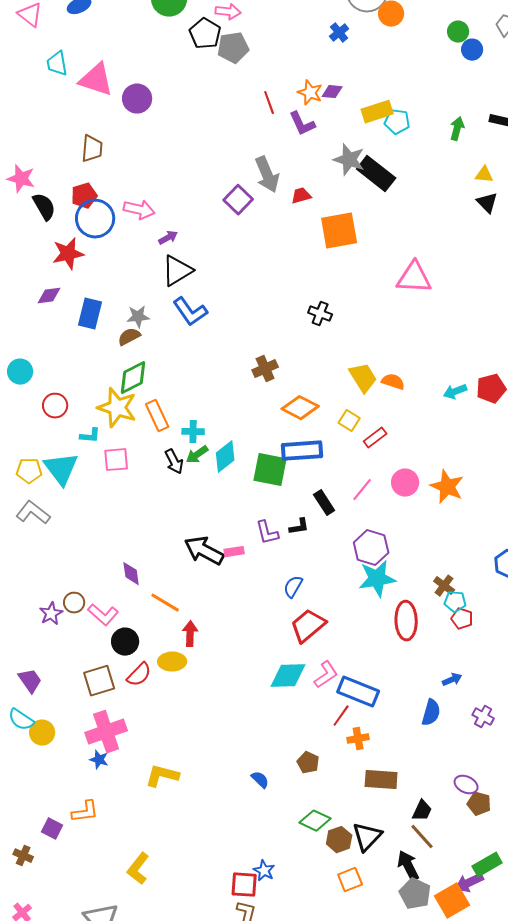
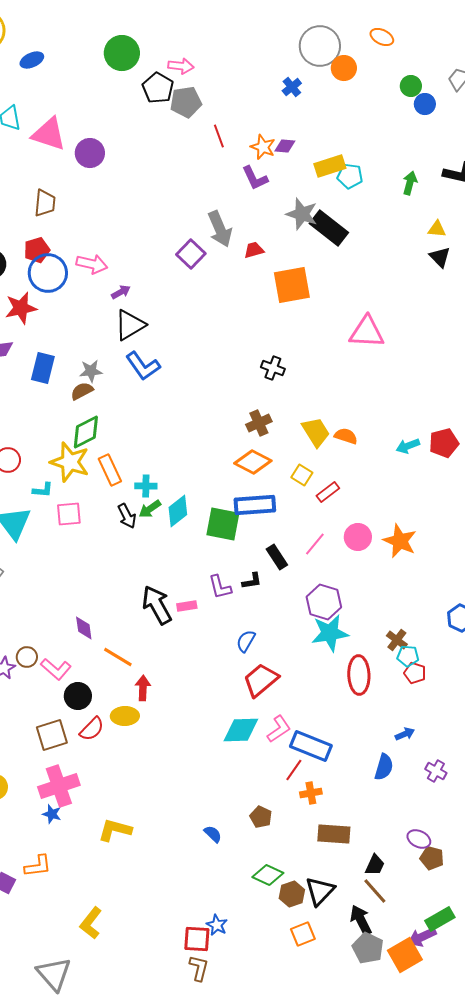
red line: (269, 103) -> (219, 136), moved
brown cross: (265, 369) -> (259, 423), moved
black arrow: (204, 551) -> (157, 605), turned 33

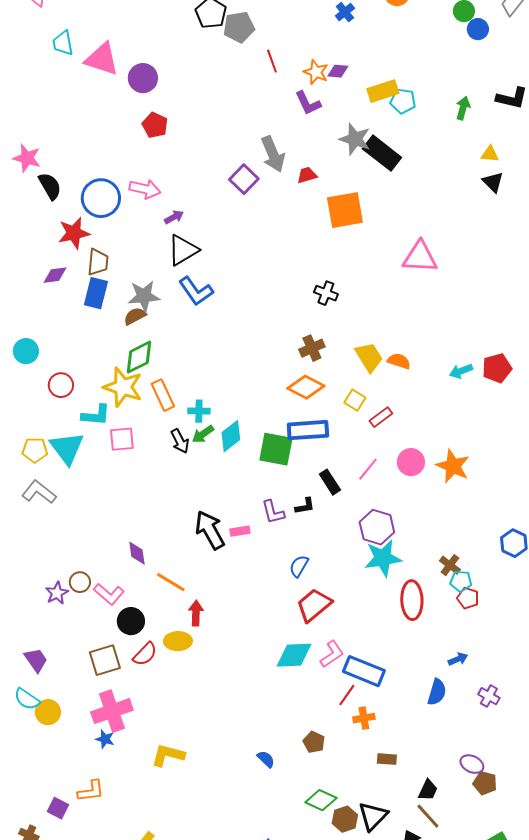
brown trapezoid: (45, 203) -> (98, 262), moved
red pentagon: (37, 250) -> (155, 125), moved, turned -30
gray star: (91, 371) -> (144, 296), size x1.4
cyan L-shape: (43, 490) -> (96, 415), size x1.4
brown rectangle: (334, 834) -> (387, 759), size x0.6

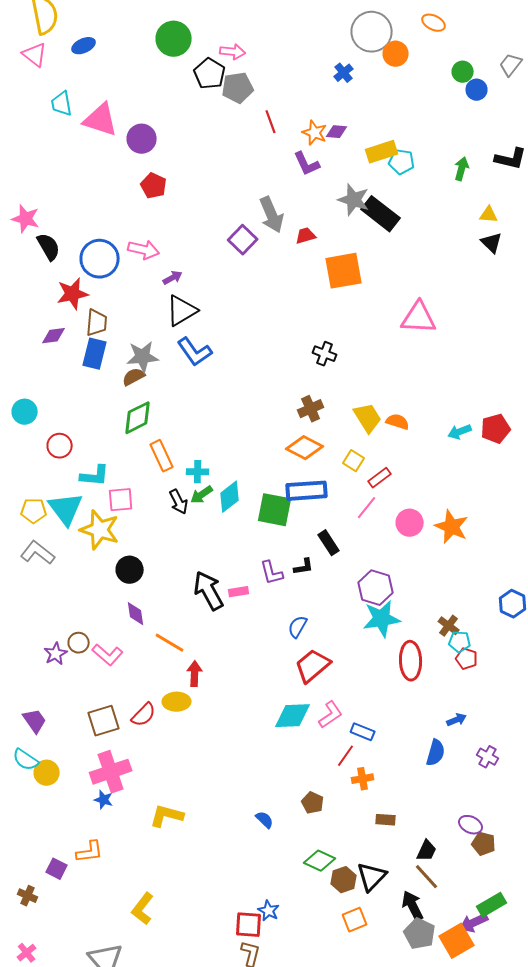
yellow star: (123, 387) -> (100, 530), moved
pink line: (368, 469) -> (367, 508), moved
black circle: (131, 621) -> (130, 570), moved
blue rectangle: (364, 671) -> (363, 732), size x0.6

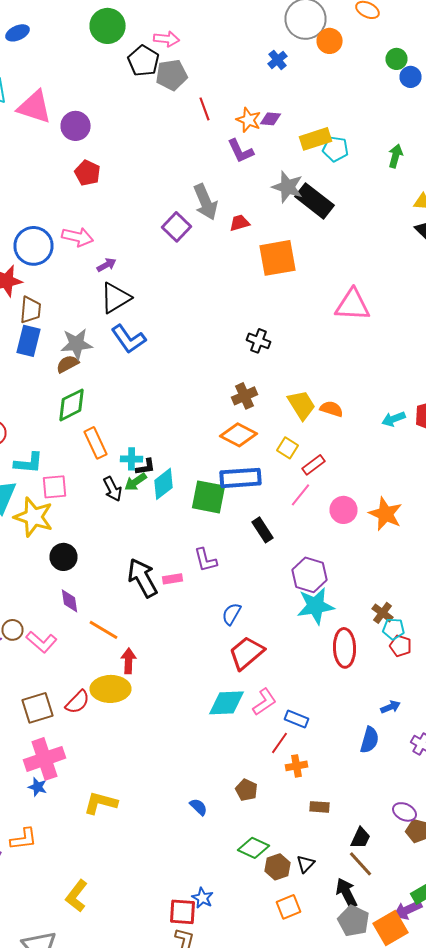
black L-shape: (304, 567) -> (146, 467), moved
yellow ellipse: (177, 702) -> (110, 689), size x1.4
black triangle: (372, 877) -> (306, 864), size x0.6

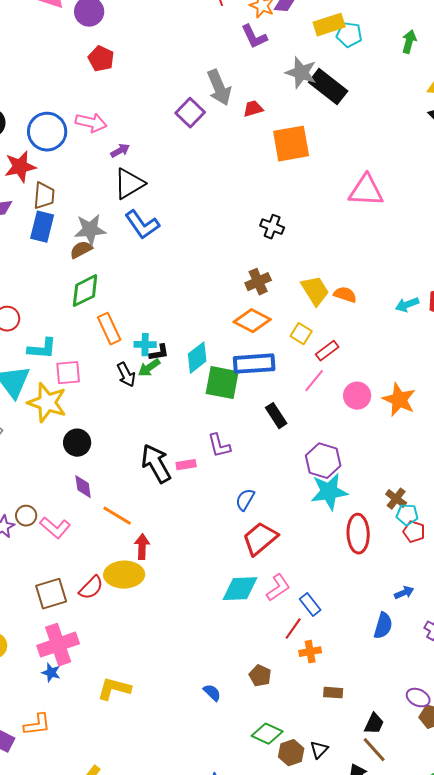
cyan diamond: (164, 484) -> (197, 358), moved
blue rectangle: (296, 719) -> (310, 605), turned 30

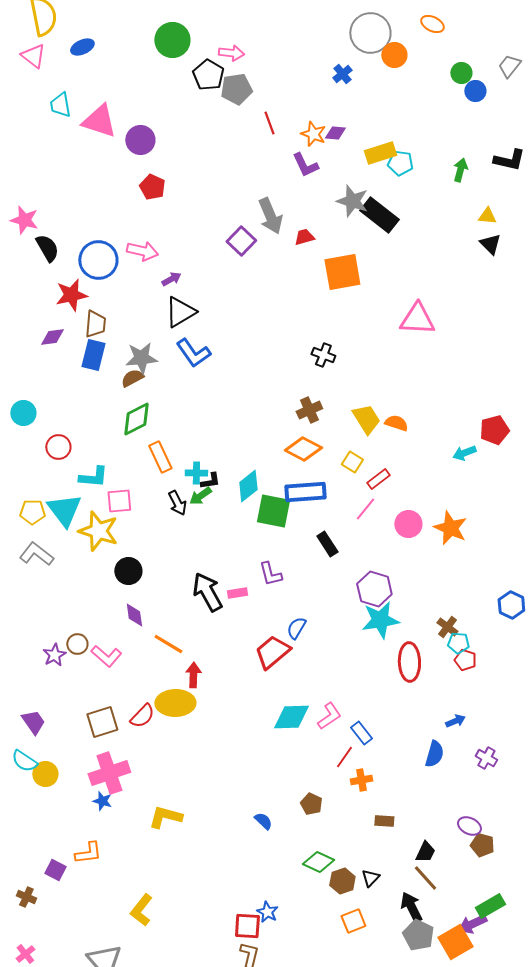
cyan arrow: (407, 305) -> (464, 453), moved
red trapezoid: (260, 539) -> (272, 652), moved

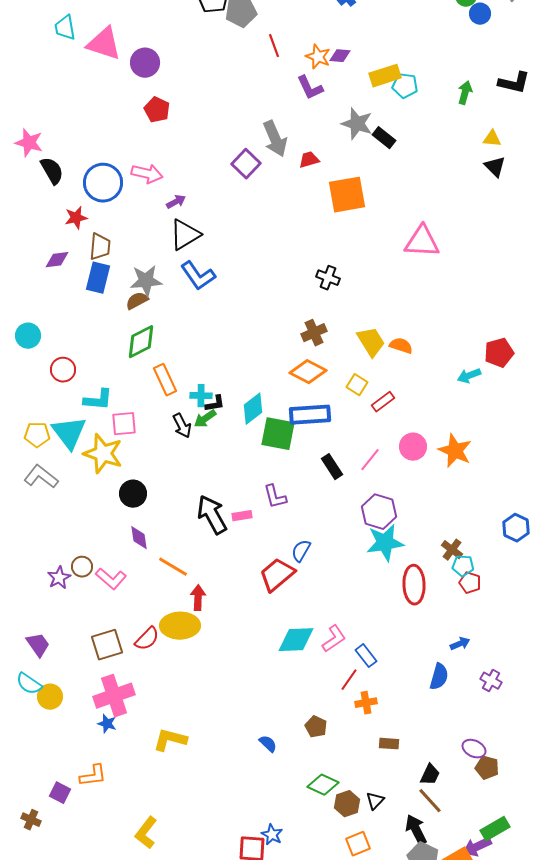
black rectangle: (379, 215) -> (384, 138), size x0.6
red star: (71, 295) -> (76, 218), size x0.7
pink line: (365, 509) -> (370, 460), moved

